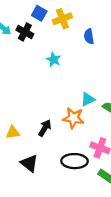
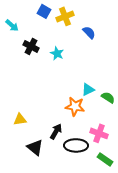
black cross: (25, 32) -> (31, 46), moved
blue semicircle: (89, 36) -> (89, 32), turned 144
black arrow: (45, 128) -> (56, 131), moved

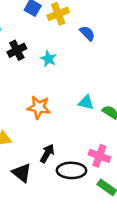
black cross: (31, 46) -> (17, 50), turned 35
cyan triangle: (88, 89) -> (86, 102), turned 40
orange star: (75, 106) -> (39, 107), moved

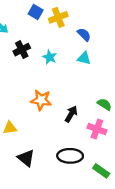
cyan triangle: (86, 102) -> (84, 58), moved
black arrow: (47, 153) -> (71, 114), moved
pink cross: (99, 156) -> (97, 129), moved

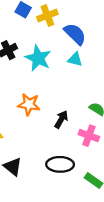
blue semicircle: (84, 35) -> (75, 34), size x1.5
cyan star: (50, 57) -> (38, 58), size x1.6

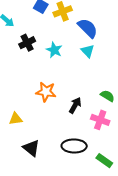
cyan star: (38, 58) -> (54, 50), size x0.7
cyan triangle: (75, 59) -> (88, 51), turned 32

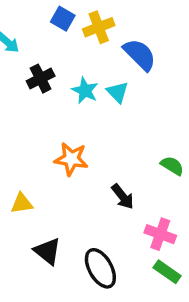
cyan triangle: (88, 51) -> (117, 92), moved
black arrow: (75, 105) -> (123, 197), moved, turned 112
pink cross: (100, 120) -> (160, 234), moved
black ellipse: (74, 146) -> (100, 268), moved, turned 60

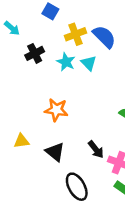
yellow cross: (99, 27) -> (75, 34), moved
black arrow: (123, 197) -> (96, 149), moved
black triangle: (47, 251) -> (55, 152), moved

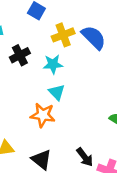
cyan star: (66, 62) -> (53, 64), turned -30
cyan triangle: (89, 63) -> (57, 92), moved

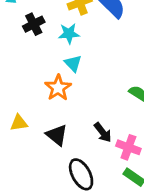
orange star: (43, 115) -> (58, 88), turned 30

